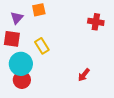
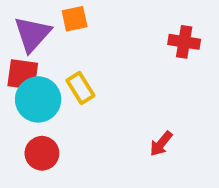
purple triangle: (17, 18) -> (32, 34), size x1.5
cyan circle: (21, 64) -> (38, 99), moved

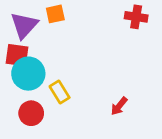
red cross: (184, 42) -> (136, 17), moved
yellow rectangle: (80, 88) -> (60, 92), moved

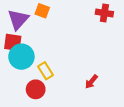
orange square: (55, 14) -> (42, 11), turned 32
red circle: (31, 113) -> (36, 89), moved

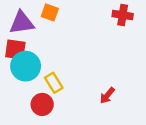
purple triangle: (18, 19) -> (22, 23), turned 40

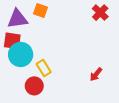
red cross: (123, 15) -> (100, 13), turned 35
red arrow: (107, 96) -> (96, 74), moved

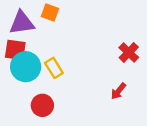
red cross: (100, 13) -> (129, 52), moved
yellow rectangle: (44, 68) -> (54, 68), moved

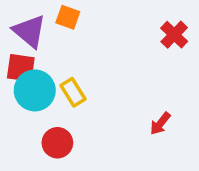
purple triangle: (22, 23) -> (30, 31), turned 48
red cross: (129, 52) -> (174, 35), moved

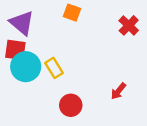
orange square: (68, 17) -> (72, 13), moved
red circle: (57, 143) -> (71, 105), moved

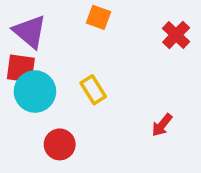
yellow rectangle: (54, 68) -> (93, 90), moved
red circle: (71, 105) -> (60, 144), moved

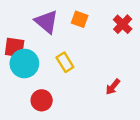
orange square: (98, 17) -> (80, 19), moved
purple triangle: (30, 32) -> (46, 22), moved

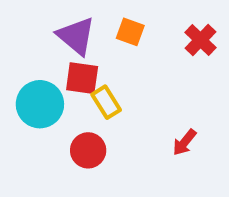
red square: (15, 48) -> (82, 78), moved
red circle: (42, 100) -> (88, 150), moved

